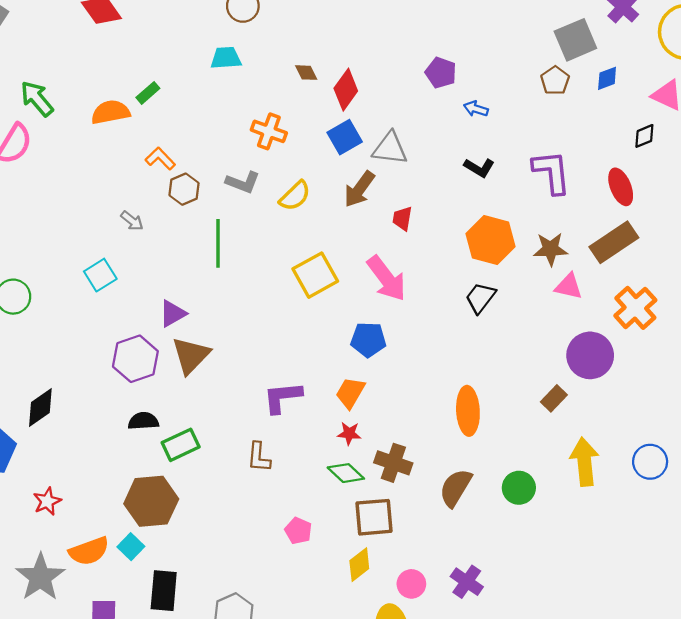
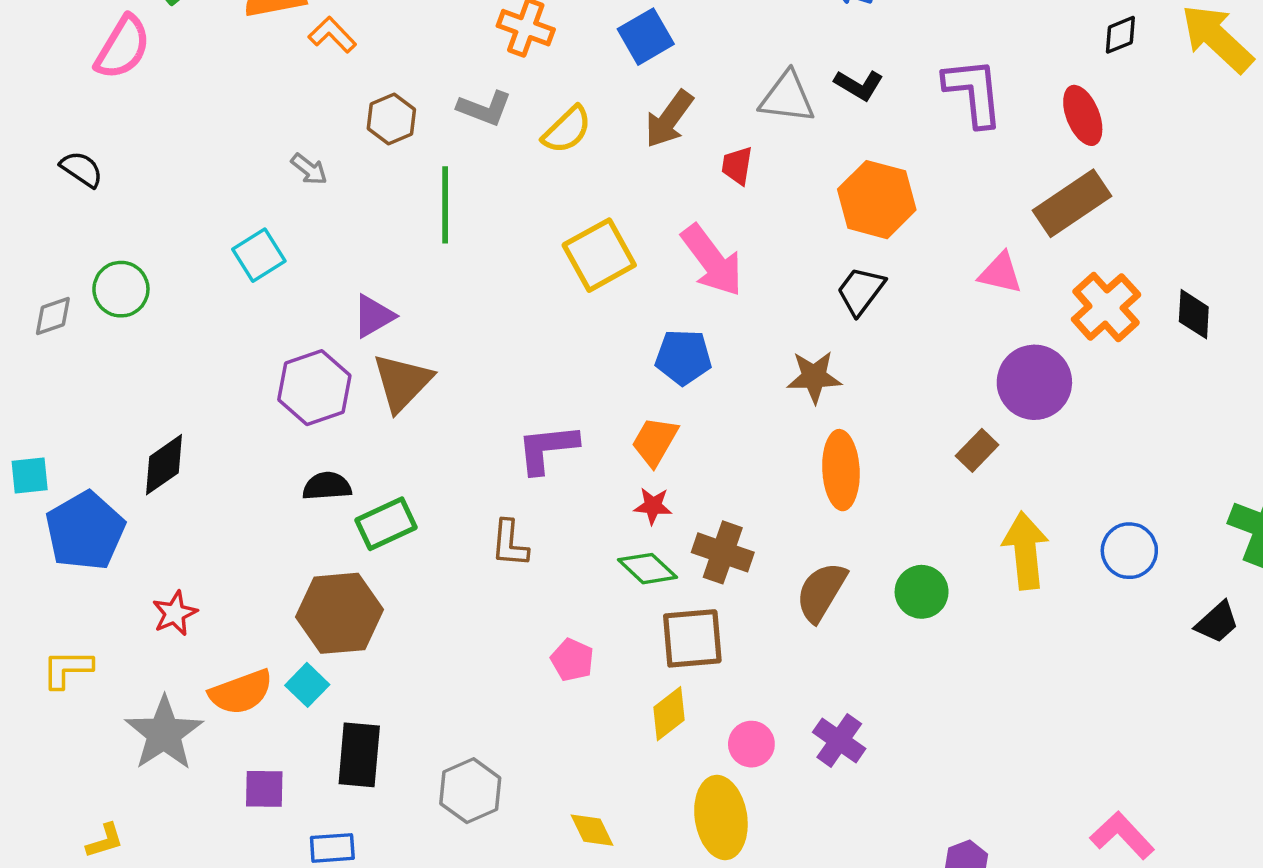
gray triangle: (390, 148) -> (787, 97), moved
orange L-shape: (160, 159) -> (332, 35), moved
brown star: (551, 249) -> (814, 377), moved

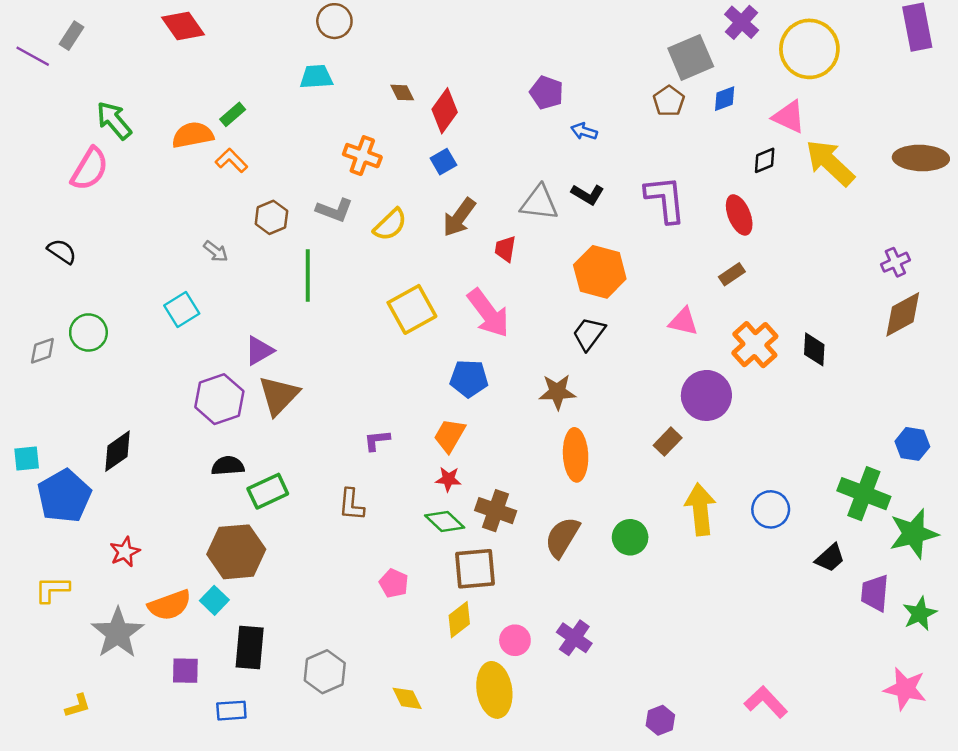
blue square: (646, 37) -> (443, 162), size x0.7
brown rectangle: (1072, 203) -> (732, 274), size x0.5
purple L-shape: (547, 449) -> (377, 440), size x0.6

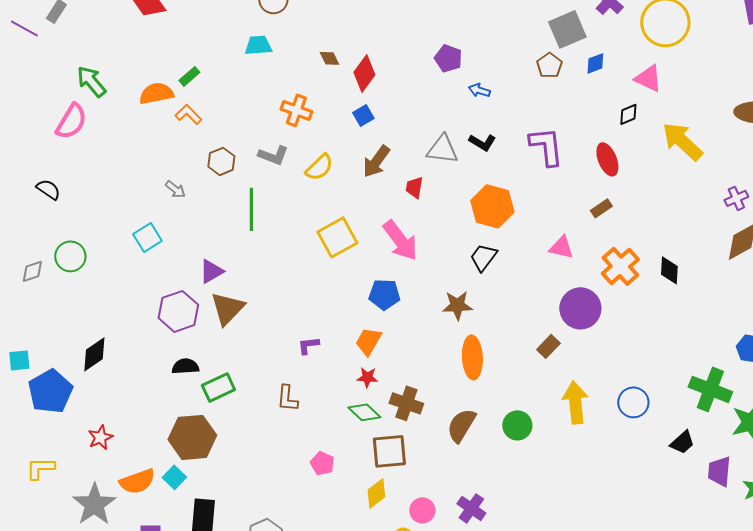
yellow arrow: (830, 163) -> (682, 141), moved

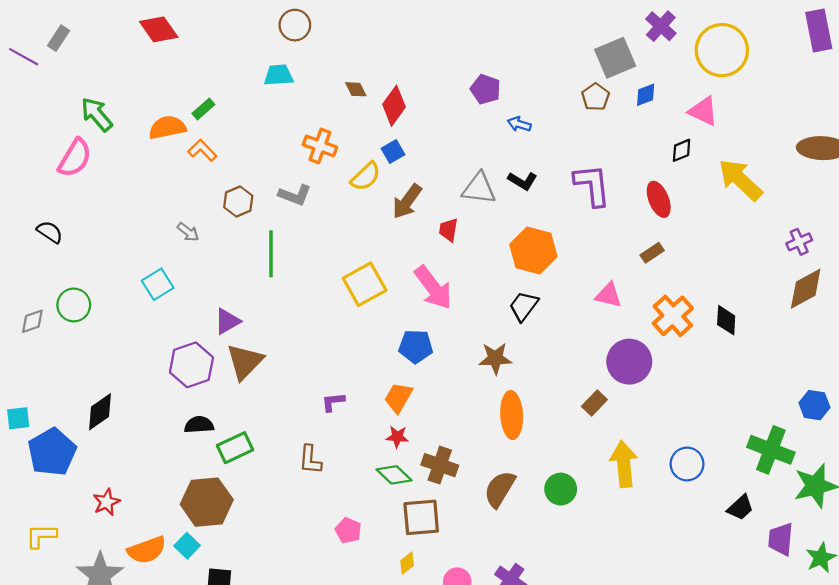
yellow semicircle: (319, 167) -> (366, 176), moved
yellow diamond: (376, 493) -> (407, 563), size x0.7

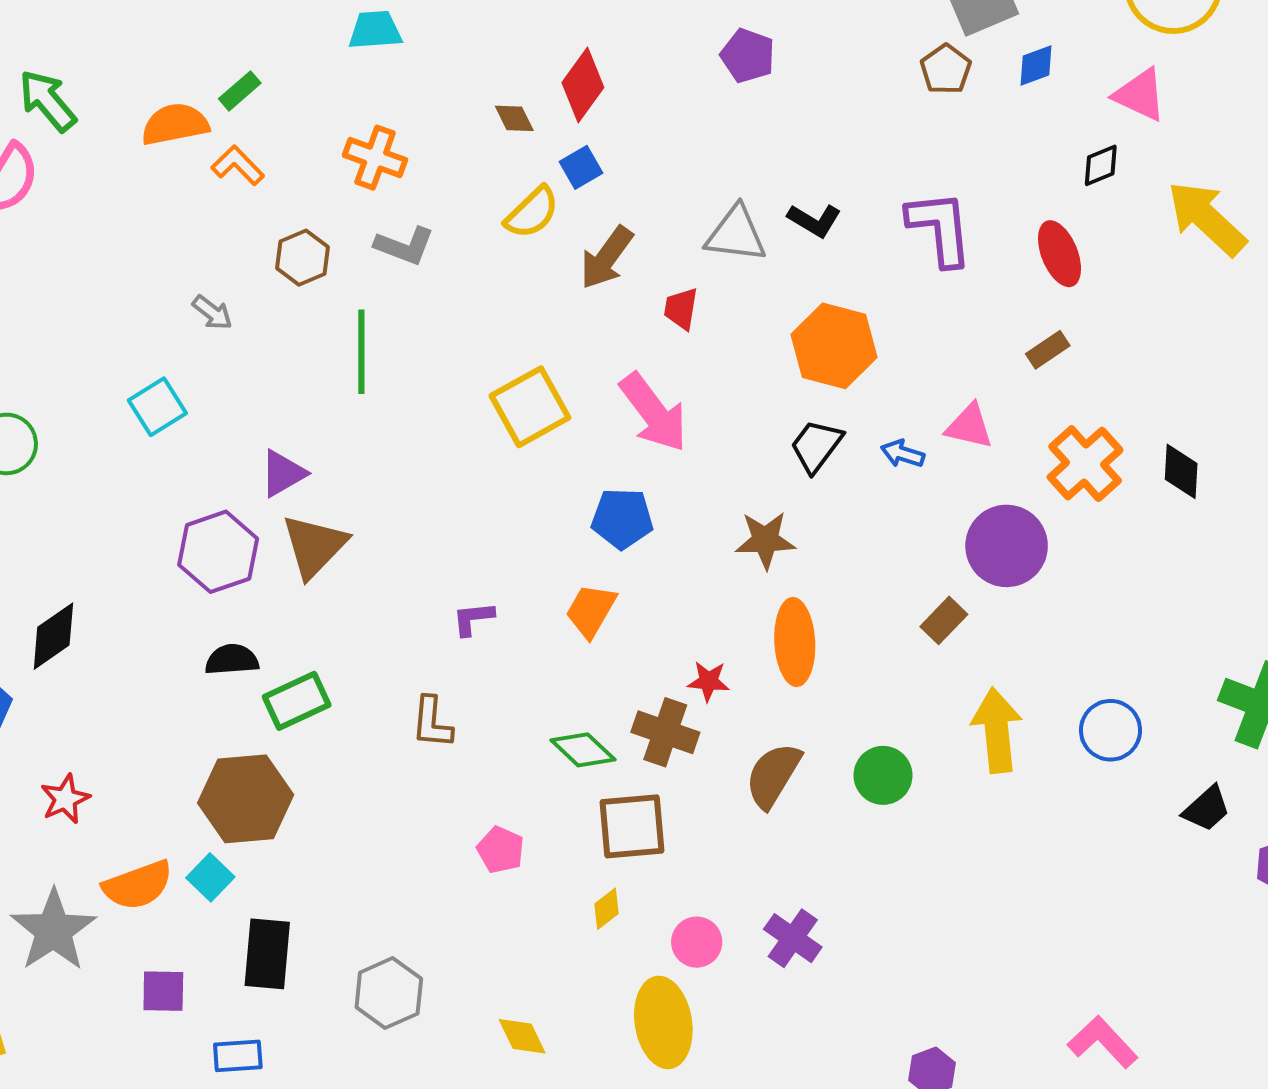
brown diamond: (356, 89) -> (514, 118), moved
blue arrow: (519, 124) -> (903, 454), moved
orange cross: (320, 146) -> (375, 158), moved
red star: (397, 437) -> (708, 681), moved

